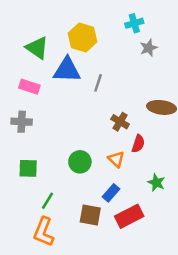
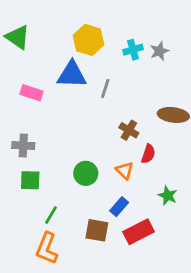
cyan cross: (134, 23) -> (133, 50), moved
green triangle: (37, 48) -> (18, 37), moved
gray cross: (22, 122) -> (23, 146), moved

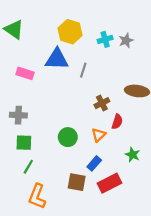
brown cross: (129, 130) -> (102, 103), turned 32
orange triangle: (125, 171) -> (99, 135), turned 32
green line: (51, 215) -> (28, 167), moved

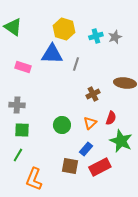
red semicircle: (117, 122) -> (111, 118), moved
green star: (133, 155) -> (121, 141), size x1.6
green line: (28, 167) -> (18, 155), moved

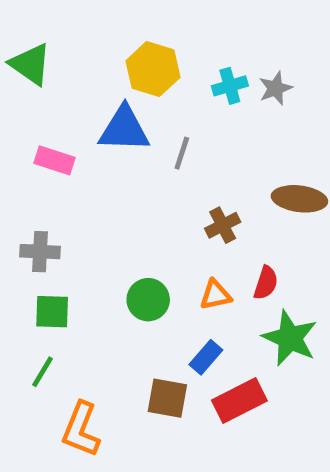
orange triangle: (90, 123) -> (215, 295), turned 32

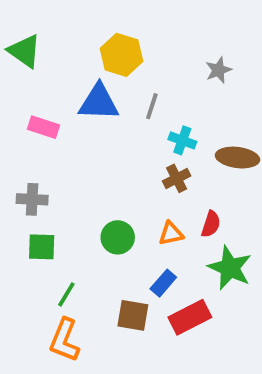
cyan cross: (230, 86) -> (182, 140), moved, turned 36
gray line: (182, 153) -> (152, 106), moved
green line: (42, 372) -> (66, 294), moved

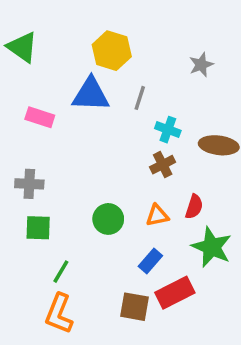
brown square: (133, 315) -> (135, 307), moved

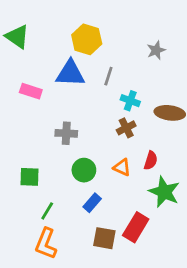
gray cross: (29, 184) -> (66, 133), moved
orange triangle: (157, 215) -> (122, 167), turned 36
blue rectangle: (150, 261) -> (92, 203), moved
red rectangle: (175, 293) -> (136, 227), turned -32

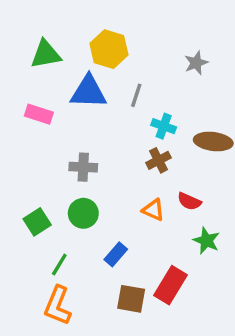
green triangle: (17, 37) -> (46, 54), moved, turned -45
red semicircle: (151, 161) -> (189, 201), turned 96
green circle: (84, 170) -> (83, 213), moved
green square: (29, 177) -> (37, 222), turned -35
green star: (164, 192) -> (206, 241), size x0.7

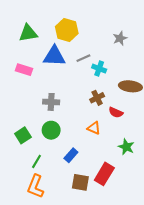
gray line: (136, 95) -> (83, 58), turned 48
cyan cross: (164, 126) -> (99, 69), moved
red semicircle: (189, 201) -> (116, 112), moved

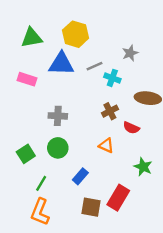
gray star: (120, 38) -> (130, 53), moved

